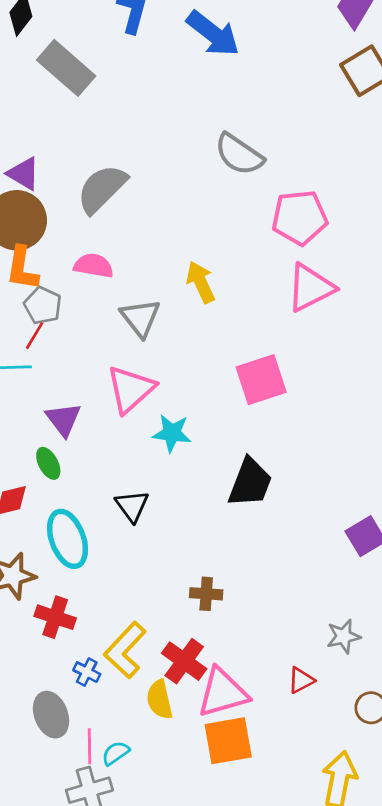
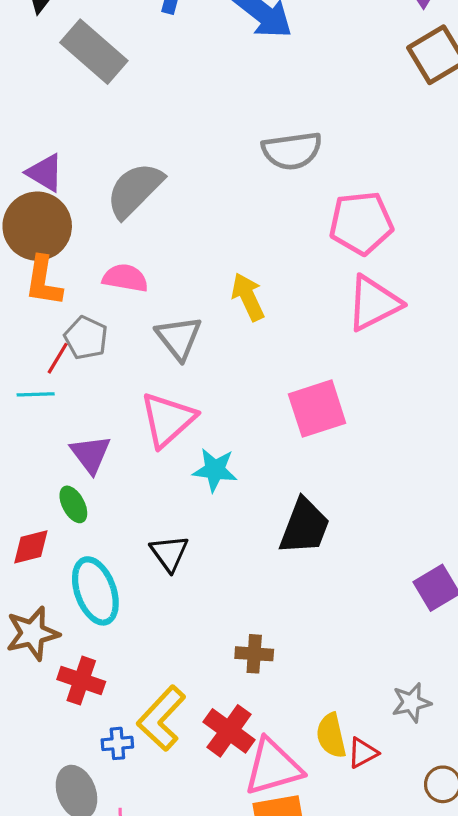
gray semicircle: (239, 154) -> (292, 151), turned -42
gray pentagon: (43, 305) -> (86, 338), moved
blue cross: (87, 672) -> (117, 743), turned -32
yellow semicircle: (159, 700) -> (331, 736), moved

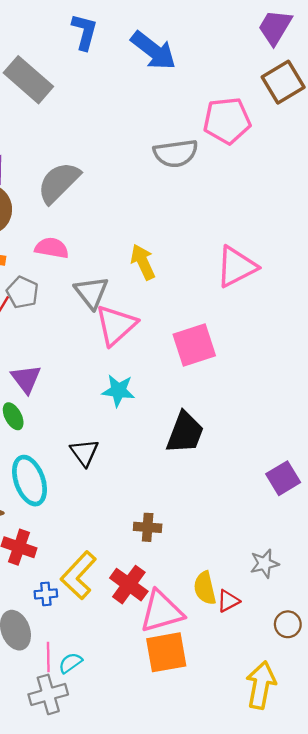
pink pentagon: (361, 223) -> (227, 121), moved
pink triangle: (168, 420) -> (116, 325), moved

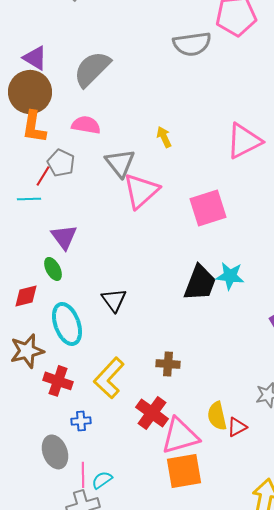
yellow arrow: (143, 262) -> (164, 137), size x0.7
cyan star: (118, 391) -> (230, 276), moved
yellow L-shape: (79, 575) -> (109, 378), moved

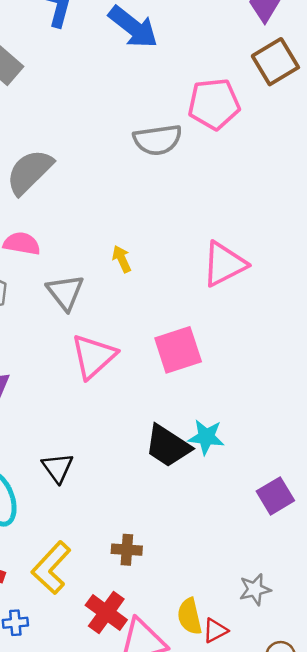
pink triangle: (141, 191) -> (93, 356), moved
black trapezoid: (200, 283) -> (168, 446), turned 102

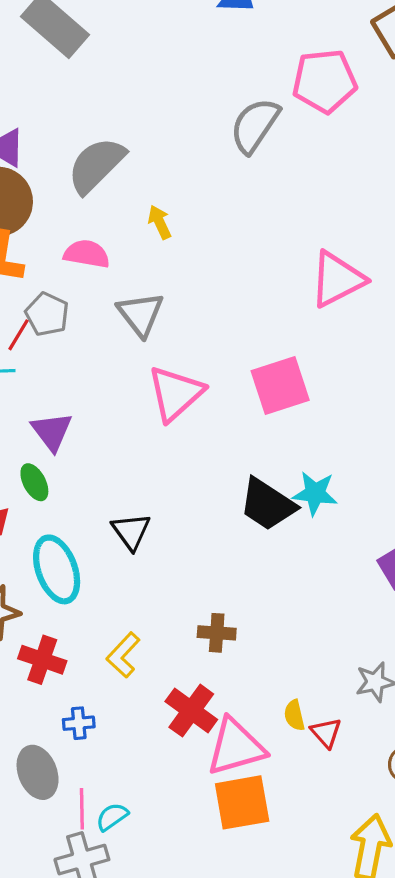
gray semicircle: (158, 140) -> (255, 126), turned 132
yellow arrow: (122, 259) -> (160, 222), moved
yellow L-shape: (51, 568) -> (123, 655), size x0.7
yellow semicircle: (190, 616) -> (294, 715), size x0.7
red triangle: (215, 630) -> (326, 733), turned -44

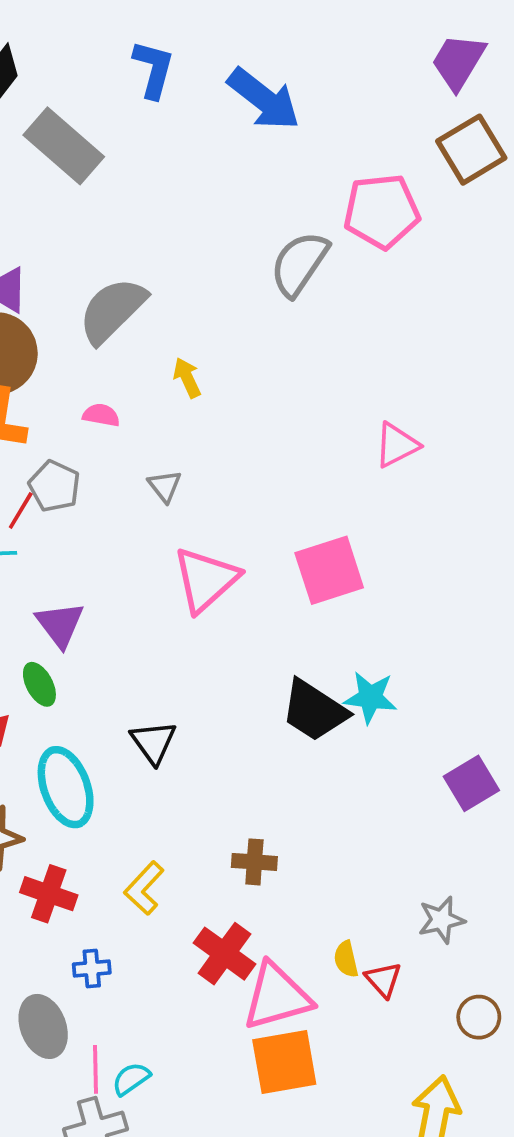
pink semicircle: (87, 254) -> (101, 415), size x0.7
pink triangle: (337, 279) -> (397, 445), size x0.7
gray triangle: (141, 314) -> (165, 486), size x0.6

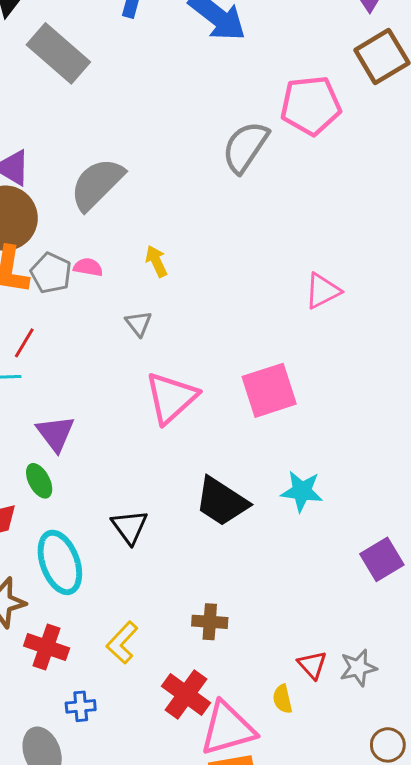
yellow arrow: (187, 378) -> (156, 261), moved
gray pentagon: (54, 486) -> (51, 273), moved
black trapezoid: (314, 710) -> (222, 502), moved
red triangle: (383, 980) -> (312, 665), moved

